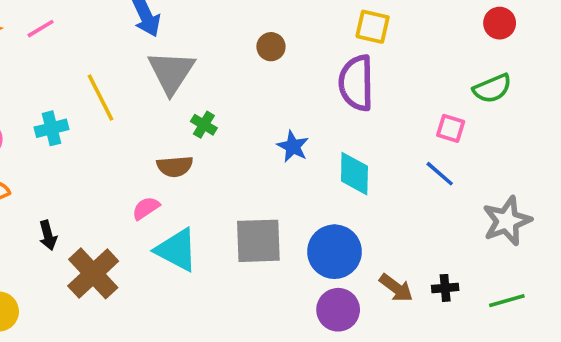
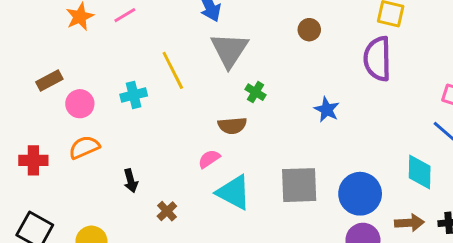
cyan diamond: (354, 174) -> (420, 172), moved
brown cross: (93, 273) -> (167, 211), size x0.5
brown arrow: (396, 288) -> (409, 223), turned -40

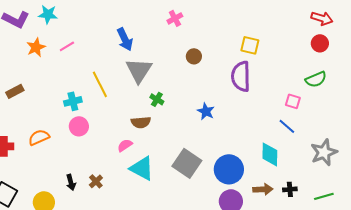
pink circle: (80, 104) -> (79, 126), moved
black arrow: (131, 181) -> (71, 182), moved
gray square: (299, 185) -> (187, 163), turned 36

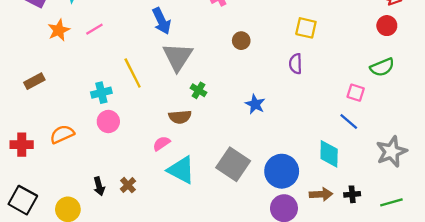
purple semicircle: (241, 76) -> (296, 64), size x0.6

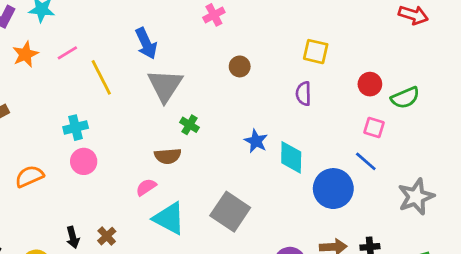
red circle: (387, 26) -> (370, 84), moved
yellow line: (133, 73) -> (101, 77), moved
cyan diamond: (329, 154) -> (291, 157), moved
blue circle: (282, 171) -> (333, 189), moved

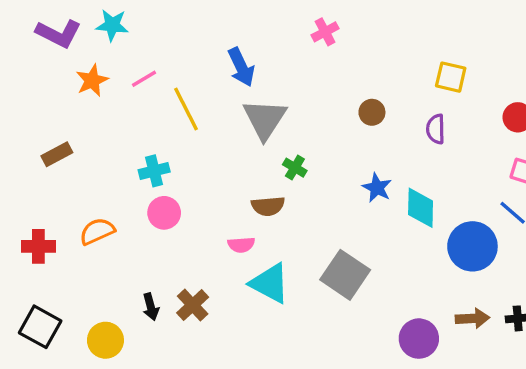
brown circle: (240, 66) -> (372, 112), moved
pink semicircle: (146, 187) -> (241, 245), turned -150
brown cross: (107, 236) -> (193, 305), size x1.4

